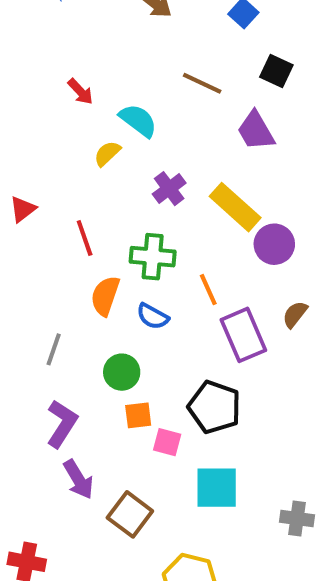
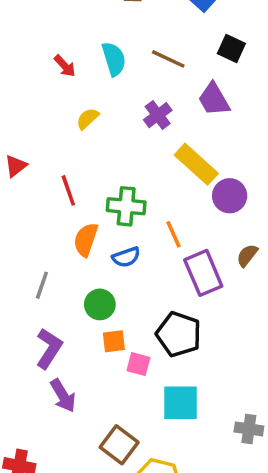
cyan semicircle: (138, 120) -> (114, 59), moved, turned 36
purple cross: (169, 189) -> (158, 115), moved
blue semicircle: (153, 316) -> (126, 257), turned -48
brown square: (130, 514) -> (119, 445), moved

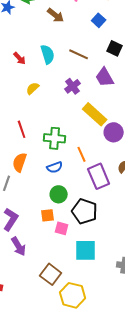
orange semicircle: (86, 240) -> (20, 162), moved
green circle: (100, 304) -> (59, 194), moved

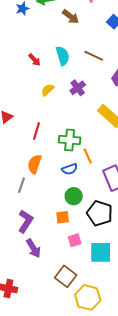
purple cross: (73, 86) -> (78, 88), moved
red line: (22, 129) -> (37, 131), turned 36
orange line: (82, 154) -> (88, 156), moved
pink square: (62, 228) -> (75, 240), moved, turned -32

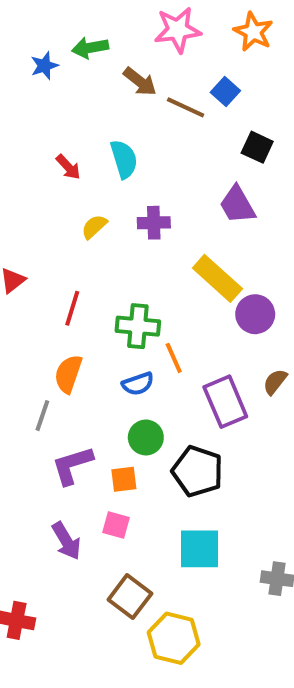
brown line: (94, 56) -> (186, 107), moved
purple cross: (78, 88) -> (154, 223), turned 35
purple L-shape: (25, 221) -> (72, 465), moved, turned -140
pink square: (75, 240) -> (116, 525), moved, turned 32

